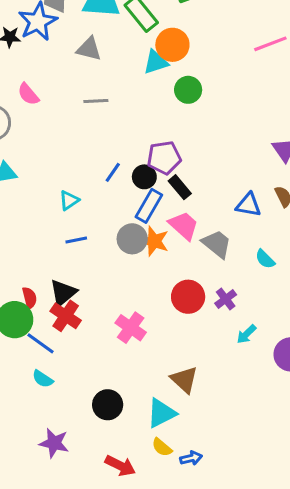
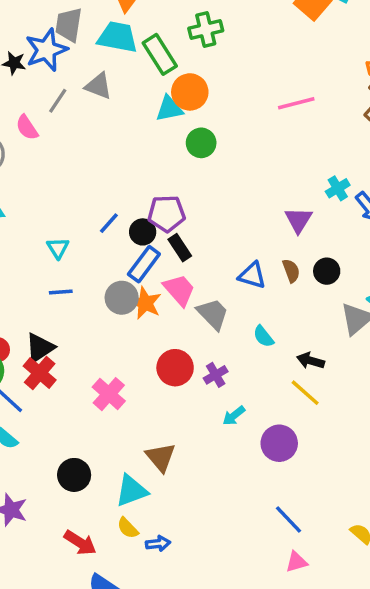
gray line: (96, 101) -> (58, 101), moved, turned -60
cyan triangle: (69, 200) -> (58, 248), turned -35

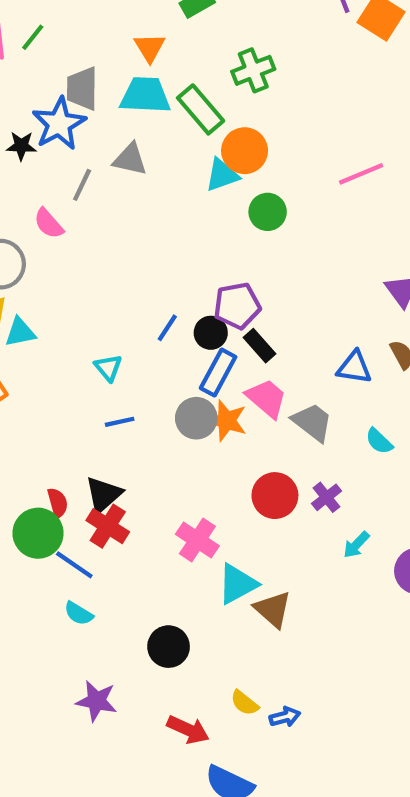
pink line: (296, 103) -> (361, 174), moved
cyan triangle: (131, 491) -> (237, 584), moved

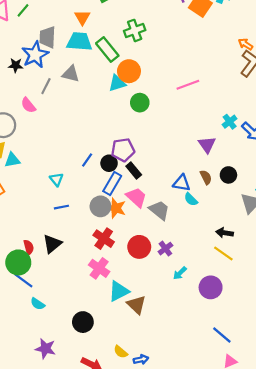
cyan semicircle: (379, 441) -> (191, 199), moved
red cross: (108, 526) -> (104, 239), moved
blue line: (74, 565) -> (23, 280), moved

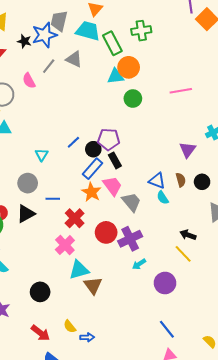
gray circle: (100, 206) -> (28, 183), moved
blue line: (61, 207) -> (53, 199), moved
purple cross: (165, 249) -> (130, 239), size x1.6

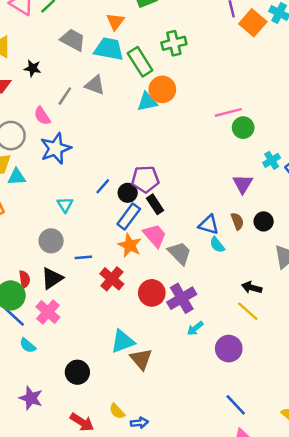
gray trapezoid: (59, 21) -> (73, 40), turned 110
blue star: (44, 35) -> (56, 148), moved
green circle: (133, 99) -> (243, 128), moved
pink cross: (65, 245) -> (48, 312), moved

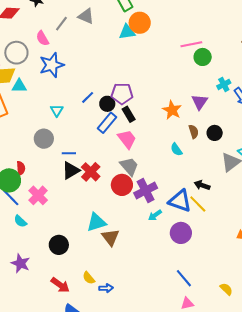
blue triangle: (209, 225) -> (180, 201), moved, size x1.4
orange star: (130, 245) -> (172, 110), moved
gray trapezoid: (180, 253) -> (129, 166), moved
black triangle: (52, 278) -> (71, 171), moved

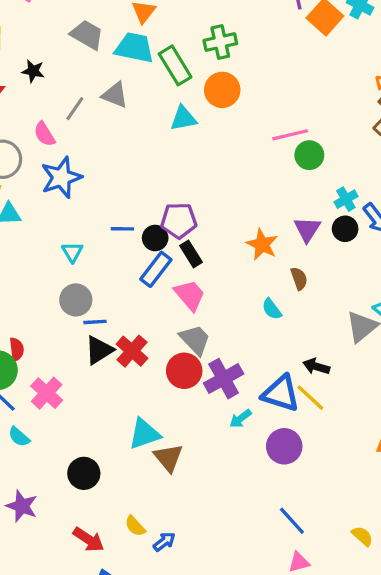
orange circle: (140, 23) -> (222, 90), moved
blue line: (88, 97) -> (122, 229), turned 48
black circle: (215, 133) -> (345, 229), moved
gray circle: (44, 139) -> (76, 300), moved
blue arrow: (106, 288) -> (164, 542), turned -32

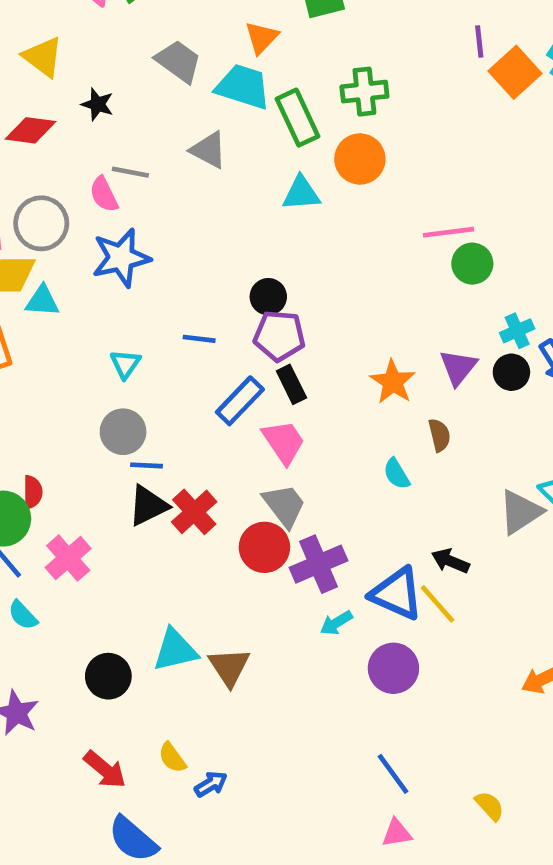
gray line: (75, 109) -> (130, 172), moved, turned 60
black circle: (155, 238) -> (268, 297), moved
cyan triangle: (144, 434) -> (175, 650), moved

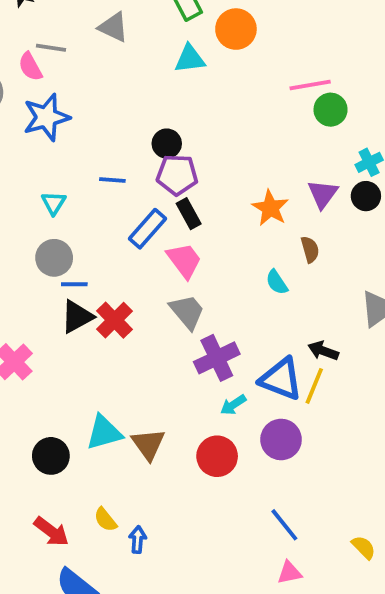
red circle: (264, 547) -> (217, 456), moved
yellow line: (437, 604) -> (314, 386), turned 66
blue arrow: (211, 784) -> (138, 540), turned -52

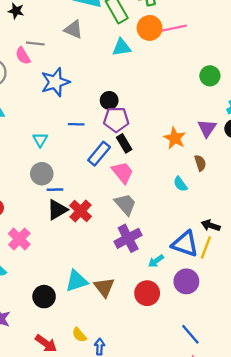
pink line: (310, 85) -> (174, 28), moved
blue star: (46, 117) -> (55, 82), moved
purple cross: (217, 358) -> (128, 238), moved

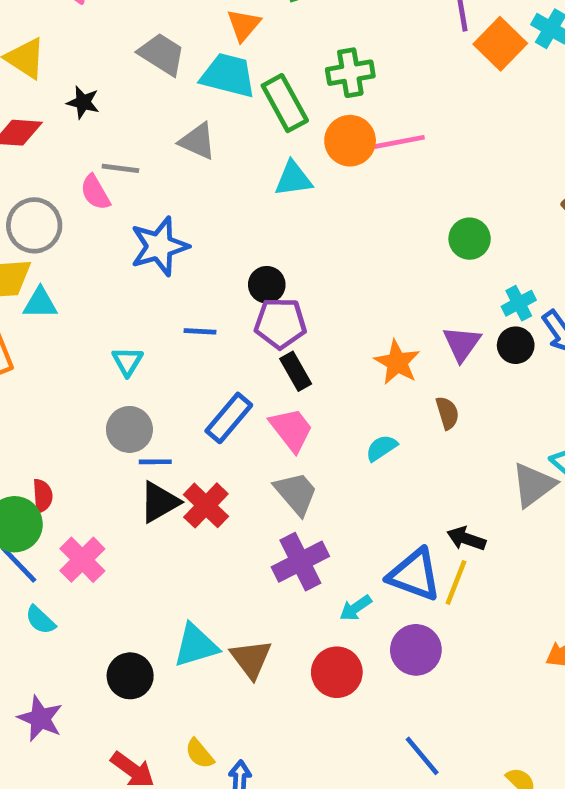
blue rectangle: (99, 154) -> (229, 418), moved
cyan semicircle: (180, 184) -> (381, 448), moved, turned 91

